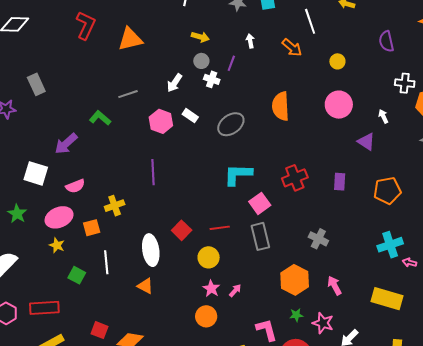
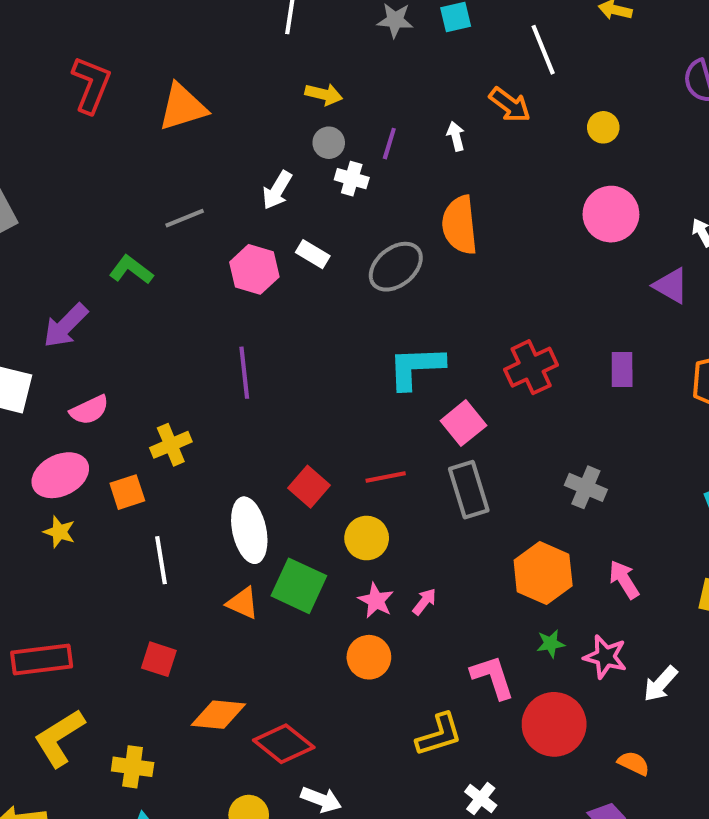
white arrow: (250, 41) -> (456, 136), moved
orange semicircle: (281, 106) -> (460, 225), moved
green square: (77, 275) -> (299, 586), moved, size x1.5
red square: (100, 330) -> (159, 659), moved

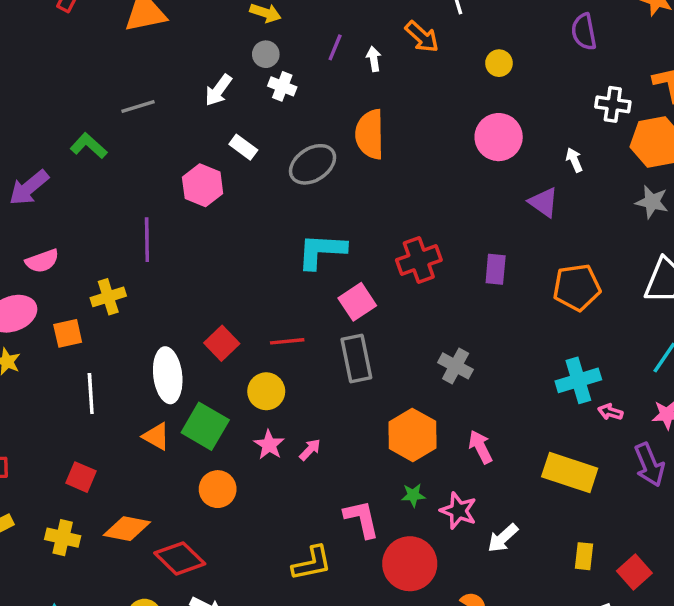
purple line: (389, 144) -> (335, 47), moved
pink hexagon: (254, 269) -> (203, 185), moved
purple line: (244, 373) -> (147, 240), moved
orange circle: (369, 657) -> (218, 489), moved
yellow cross: (133, 767) -> (63, 538), moved

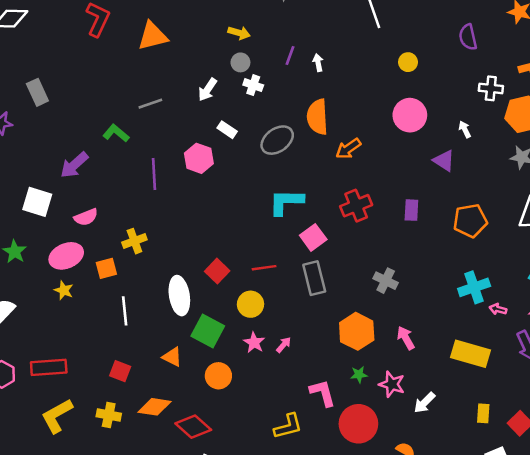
orange arrow: (422, 37) -> (348, 149), moved, turned 105
purple line: (147, 240) -> (154, 174), moved
orange triangle: (156, 436) -> (172, 357), moved

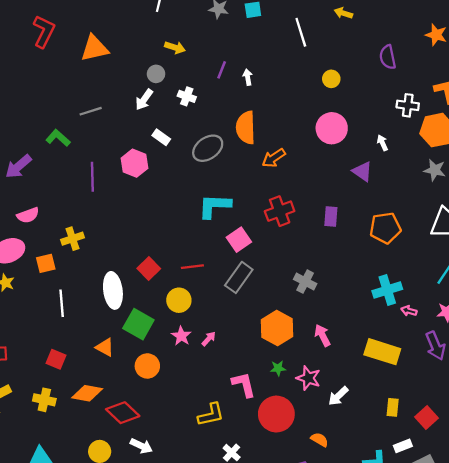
gray circle: (240, 62) -> (156, 74), moved
gray rectangle: (314, 278) -> (239, 277), turned 48

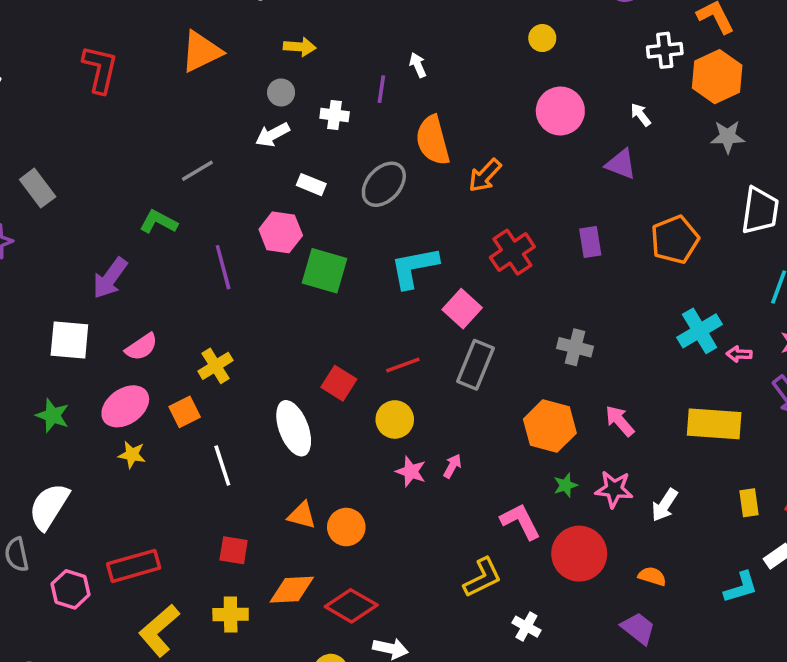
orange triangle: (94, 48) -> (201, 52), moved
purple line: (222, 70) -> (381, 89), moved
white arrow: (144, 100) -> (272, 135), turned 40
green square: (138, 324) -> (325, 271), moved
orange circle: (147, 366) -> (346, 527), moved

